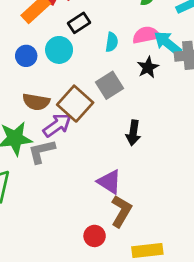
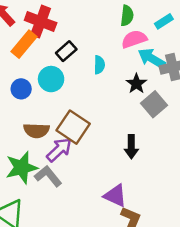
pink semicircle: (146, 35) -> (134, 39), moved
gray square: (109, 85) -> (154, 104), moved
gray L-shape: (42, 151) -> (48, 176), turned 72

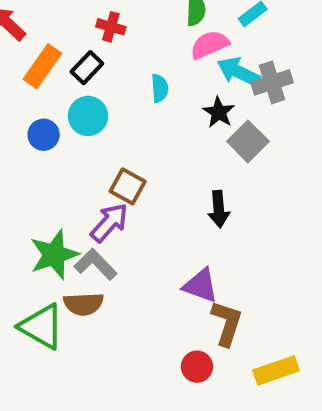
red cross: (41, 22) -> (111, 27), moved, size x0.6
black rectangle: (66, 51) -> (87, 68), moved
brown square: (73, 127) -> (128, 186), size x0.7
brown semicircle: (36, 131) -> (84, 304), moved

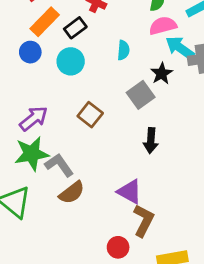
blue circle: (44, 135) -> (30, 52), moved
gray square: (248, 141) -> (141, 95), moved
purple arrow: (109, 223) -> (34, 119), moved
brown semicircle: (84, 304) -> (72, 193), moved, turned -44

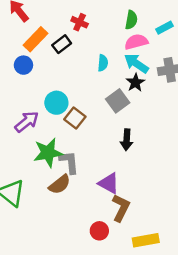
cyan arrow: (180, 48) -> (136, 63), moved
cyan circle: (71, 61) -> (56, 103), moved
green star: (32, 154) -> (48, 153), moved
gray L-shape: (59, 165) -> (69, 162), moved, turned 30

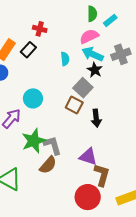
green semicircle: (131, 20) -> (92, 14), moved
brown square: (75, 118) -> (74, 105), moved
red circle: (99, 231) -> (88, 197), size x1.6

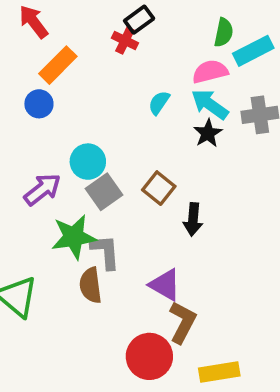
cyan rectangle: (110, 20) -> (253, 51), size x1.5
black rectangle: (28, 50) -> (139, 20), moved
cyan semicircle: (65, 59) -> (159, 103), turned -152
gray square: (83, 88) -> (104, 192), moved
brown semicircle: (48, 165) -> (91, 285), turned 120

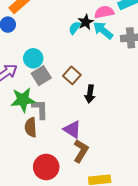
black star: (208, 133) -> (86, 22), moved
red circle: (149, 356) -> (46, 167), moved

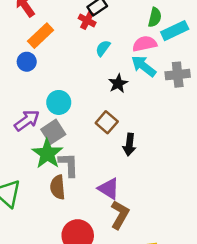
black star: (86, 22) -> (118, 83), moved
cyan semicircle: (75, 28) -> (103, 48), moved
gray square: (41, 76) -> (53, 132), moved
green star: (23, 100) -> (47, 154), turned -30

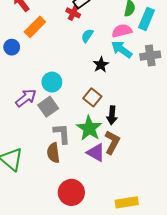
cyan rectangle: (175, 31) -> (147, 19), turned -40
blue circle: (27, 62) -> (12, 47), moved
green star: (47, 154) -> (89, 128), moved
brown L-shape: (120, 215) -> (112, 142), moved

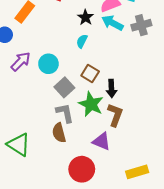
cyan semicircle: (87, 36) -> (82, 41), moved
black star: (101, 65) -> (86, 17), moved
purple arrow: (26, 98) -> (21, 61), moved
gray square: (48, 107) -> (64, 87), moved
purple triangle: (96, 153) -> (102, 141), moved

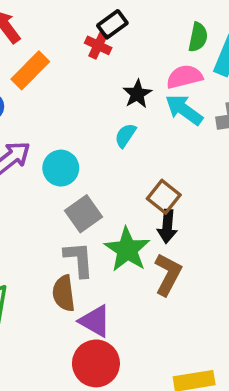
brown square: (90, 73) -> (164, 197), moved
purple triangle: (102, 141) -> (95, 321), moved

